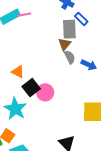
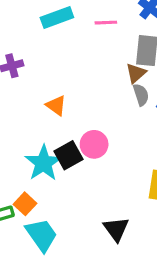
pink line: (24, 15) -> (106, 23), moved
black square: (31, 88) -> (69, 155), moved

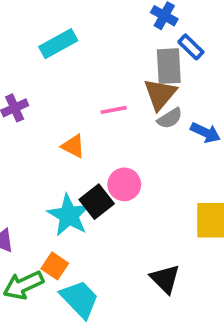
pink line: (106, 23) -> (114, 110), moved
brown triangle: (136, 73) -> (160, 94), size x1.4
gray semicircle: (141, 95) -> (170, 118), turned 85

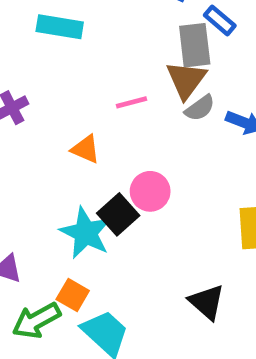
cyan rectangle: (58, 44) -> (60, 27), turned 42

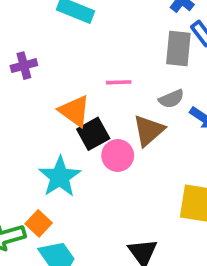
brown triangle: (186, 80) -> (149, 130), moved
orange triangle: (86, 149) -> (74, 111), size x1.4
black square: (118, 214) -> (93, 134), moved

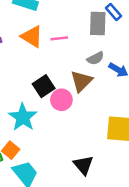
pink line: (119, 82) -> (59, 38), moved
orange triangle: (74, 111) -> (32, 37), moved

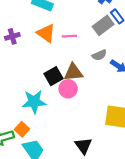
gray rectangle: (98, 23) -> (103, 25), turned 48
brown triangle: (81, 81) -> (73, 72), moved, turned 36
cyan star: (23, 117) -> (34, 102), turned 30

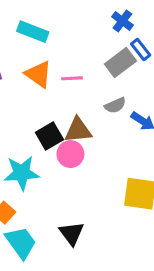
black triangle: (83, 146) -> (72, 233), moved

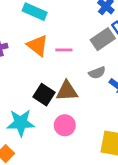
black square: (49, 136) -> (44, 95), turned -30
pink circle: (70, 154) -> (65, 125), moved

